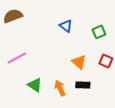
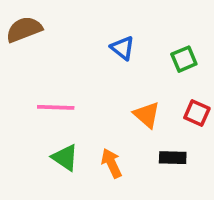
pink line: (17, 58) -> (56, 107), moved, turned 30
black rectangle: (83, 85) -> (173, 158), moved

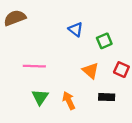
green square: (184, 59) -> (104, 41), moved
green triangle: (65, 158) -> (40, 97), turned 30

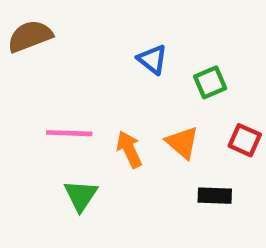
orange arrow: (69, 100) -> (129, 149), moved

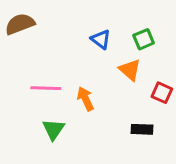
green square: (210, 82) -> (144, 39), moved
orange triangle: (182, 142) -> (130, 70), moved

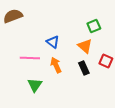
blue triangle: (101, 39) -> (53, 42), moved
black rectangle: (142, 129) -> (84, 68), moved, turned 64

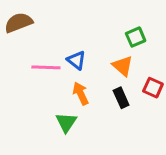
pink line: (30, 58) -> (46, 67), moved
green triangle: (35, 85) -> (66, 122), moved

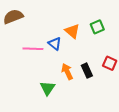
orange triangle: (123, 66) -> (72, 31), moved
orange arrow: (81, 93) -> (67, 72), moved

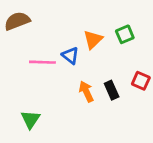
orange triangle: (72, 31) -> (93, 40), turned 35
green triangle: (47, 88) -> (30, 119), moved

